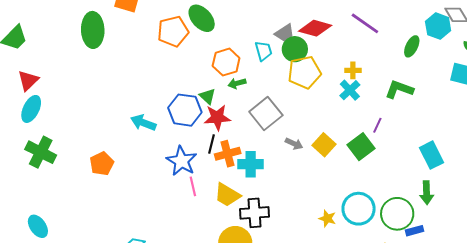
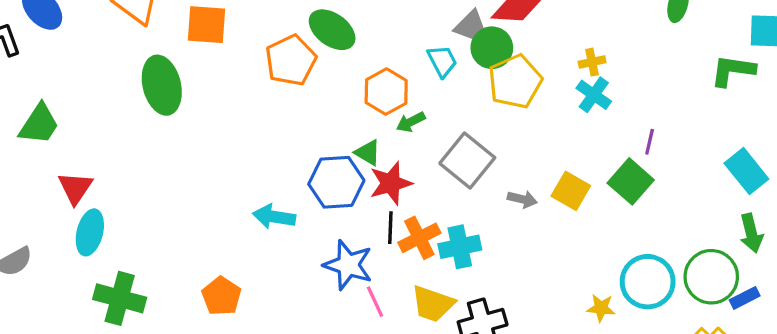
green L-shape: (399, 89) -> (733, 71), moved

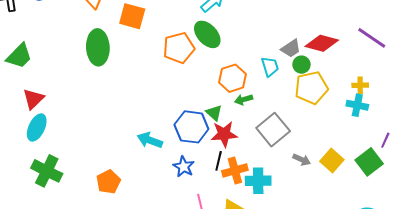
green circle: (492, 48) -> (301, 65), size x0.7
cyan cross: (594, 95) -> (357, 105), turned -35
blue star: (348, 265) -> (184, 167), moved, size x0.7

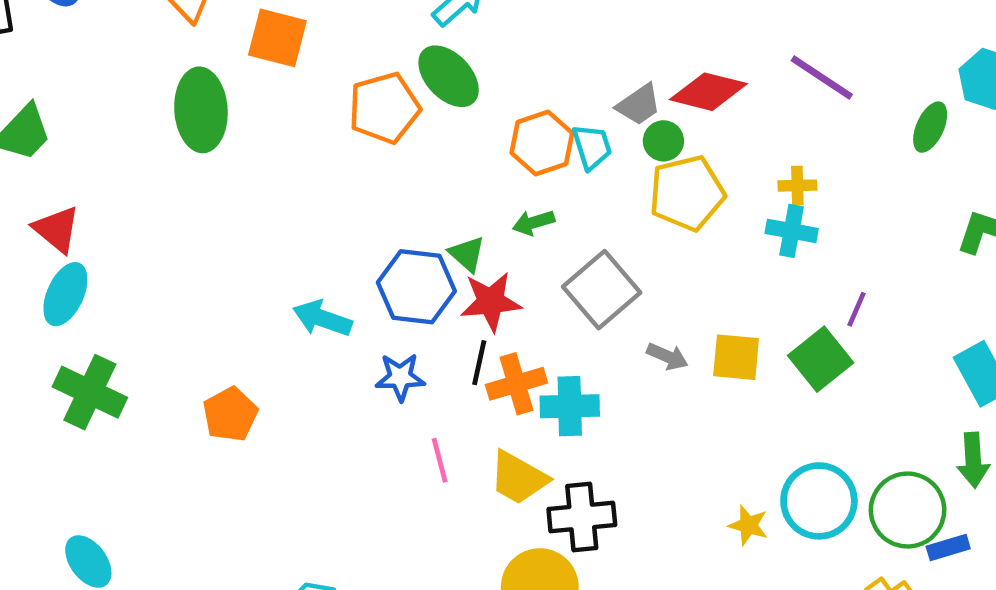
orange hexagon: (232, 78) -> (542, 143), moved
red triangle: (33, 99) -> (57, 229), turned -35
yellow square: (332, 160) -> (736, 357), turned -35
blue star: (184, 167) -> (400, 377), turned -30

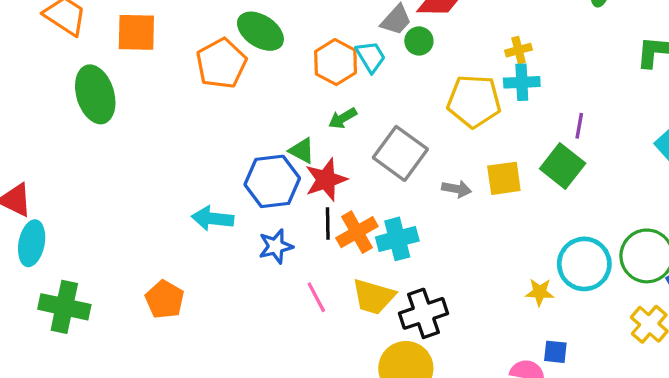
yellow pentagon: (687, 193) -> (474, 101), moved, turned 30

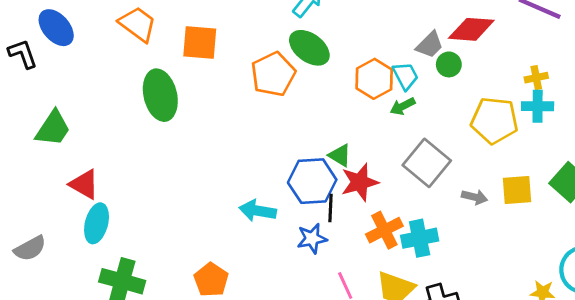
green arrow: (343, 118) -> (403, 106), moved
black line: (328, 224) -> (331, 208), moved

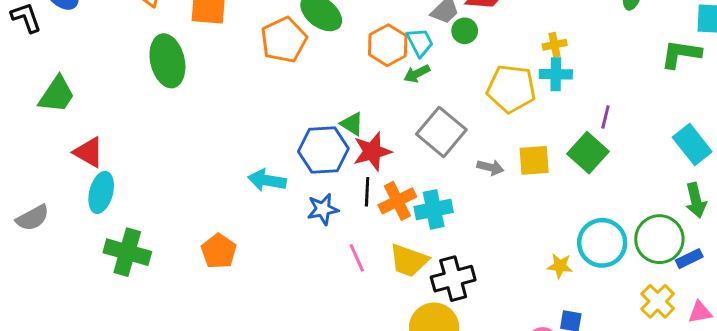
black line: (331, 208) -> (367, 192), moved

